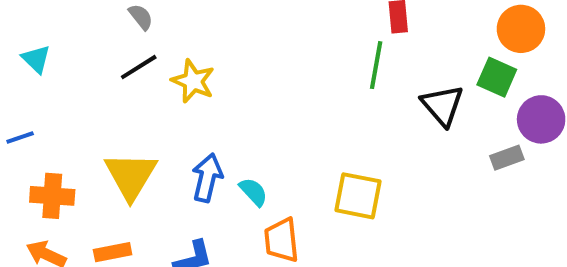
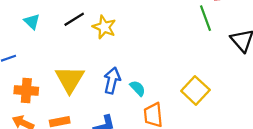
cyan triangle: (36, 59) -> (32, 21), moved
green line: (376, 65) -> (206, 18), turned -30
yellow square: (358, 196) -> (195, 90), turned 32

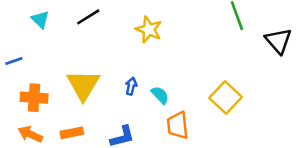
yellow star: (104, 27) -> (149, 30), moved
blue arrow: (112, 80) -> (131, 86), size x0.6

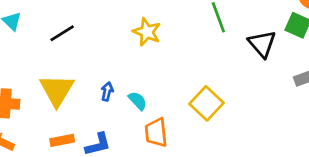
black line: (88, 17) -> (62, 33), moved
yellow star: (149, 30) -> (147, 32), moved
orange rectangle: (72, 133) -> (62, 140), moved

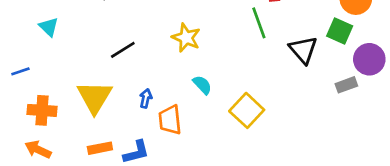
black line: (62, 33) -> (123, 50), moved
cyan semicircle: (138, 101) -> (202, 85), moved
orange trapezoid: (156, 133) -> (170, 120), moved

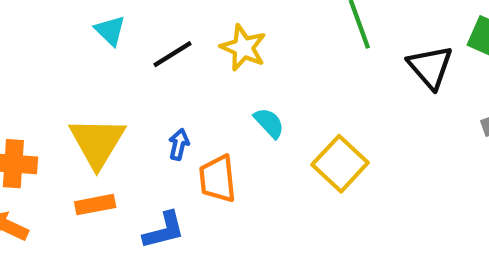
cyan triangle: (49, 27) -> (110, 30), moved
black line: (123, 50) -> (172, 54), moved
orange rectangle: (100, 148) -> (95, 205), moved

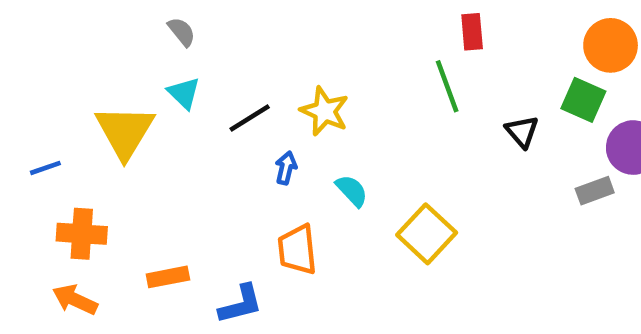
black triangle: (430, 67) -> (522, 132), size x0.7
yellow triangle: (97, 142) -> (125, 132), moved
blue arrow: (179, 144) -> (286, 168), moved

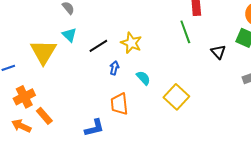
orange cross: (82, 234) -> (24, 97), turned -30
orange rectangle: (168, 277) -> (44, 116), moved, turned 60

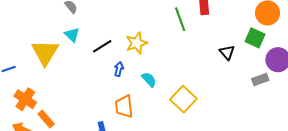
green line: (185, 32) -> (180, 19), moved
yellow star: (131, 43) -> (137, 43), turned 30
orange cross: (24, 97) -> (25, 99), turned -30

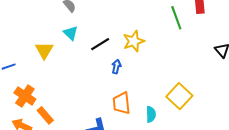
yellow triangle: (45, 52) -> (44, 50), size x0.7
cyan semicircle: (149, 79) -> (151, 114), moved, turned 42

